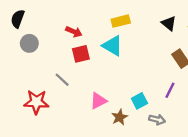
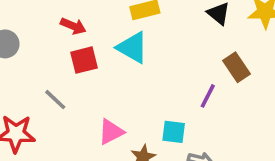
purple line: (170, 90) -> (208, 96), moved
cyan square: (139, 101) -> (174, 132), turned 35

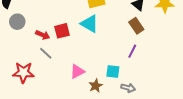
red arrow: (73, 26) -> (43, 35), moved
brown rectangle: (236, 67) -> (136, 26), moved

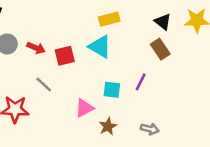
red arrow: (43, 35) -> (36, 48), moved
purple line: (132, 51) -> (141, 82), moved
cyan square: (113, 72) -> (112, 90), moved

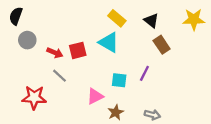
yellow rectangle: (109, 19) -> (117, 18), turned 54
black triangle: (163, 22) -> (151, 21), moved
red arrow: (36, 48) -> (55, 53), moved

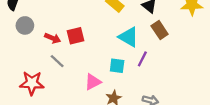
cyan triangle: (109, 42) -> (129, 37), moved

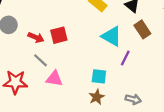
cyan square: (117, 66) -> (99, 76), moved
pink triangle: (93, 82) -> (54, 79), moved, turned 36

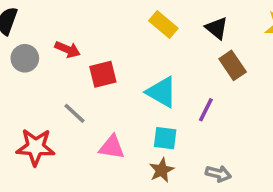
cyan triangle: (111, 36) -> (162, 92), moved
red arrow: (36, 37) -> (67, 49), moved
pink triangle: (54, 79) -> (112, 147), moved

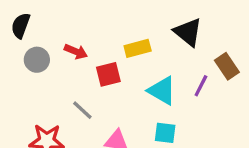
yellow rectangle: (163, 25) -> (138, 48), moved, turned -55
black triangle: (217, 28) -> (188, 32), moved, size x1.4
purple line: (206, 110) -> (201, 86), moved

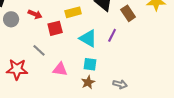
brown rectangle: (227, 66) -> (128, 13), moved

